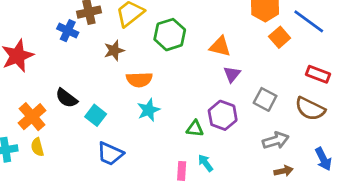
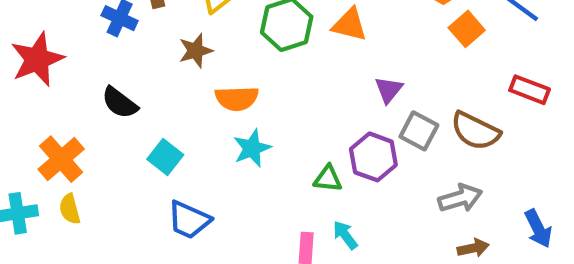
orange triangle: (220, 46) -> (350, 25), moved
black semicircle: (66, 98) -> (120, 103), moved
gray square: (265, 99) -> (419, 131), moved
brown semicircle: (310, 109) -> (475, 131), moved

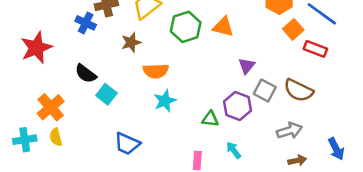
red rectangle: (530, 90) -> (315, 49), moved
cyan square: (165, 157) -> (106, 94), moved
cyan arrow: (345, 235) -> (234, 150), moved

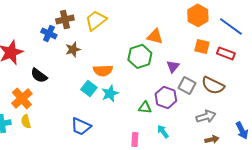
green hexagon: (186, 27) -> (140, 56), moved
orange square: (293, 29) -> (202, 46), moved, turned -35
brown star: (131, 42) -> (73, 49), moved
black semicircle: (86, 74) -> (39, 75), moved
cyan square: (106, 94) -> (89, 88), moved

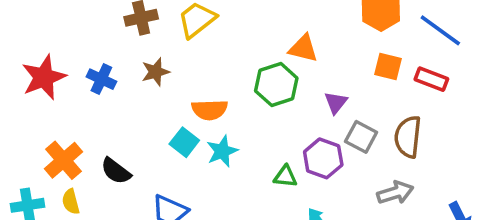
blue cross: (49, 33) -> (101, 79), moved
black semicircle: (39, 75) -> (116, 171), moved
brown semicircle: (213, 85) -> (408, 137), turned 70

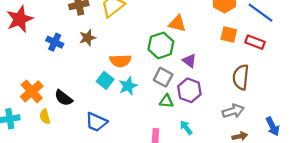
red star: (44, 77) -> (20, 19), moved
purple triangle: (336, 103) -> (189, 61), moved, turned -32
gray square: (361, 137) -> (163, 77), moved
yellow semicircle: (71, 202) -> (45, 117), moved

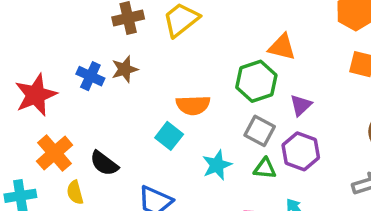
red star: (20, 19) -> (36, 95), moved
brown star: (88, 38) -> (125, 69), moved
purple triangle: (189, 61) -> (301, 105), turned 40
cyan star: (128, 86) -> (217, 165), moved

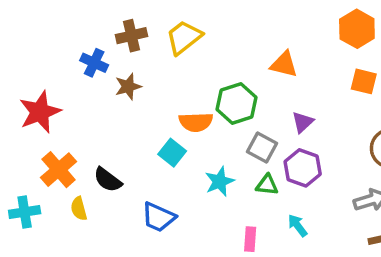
blue cross: (90, 76) -> (94, 63), moved
green hexagon: (256, 81) -> (237, 103), moved

